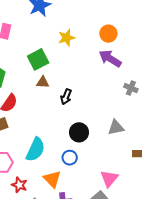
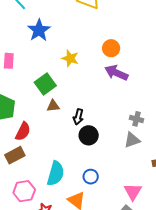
yellow star: (67, 38) -> (70, 58), turned -30
gray cross: (131, 88) -> (136, 119), moved
black circle: (79, 132) -> (89, 135), moved

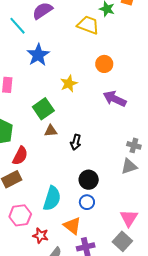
orange circle: (111, 48) -> (104, 64), moved
yellow star: (70, 58) -> (69, 84), turned 30
black circle: (89, 135) -> (89, 180), moved

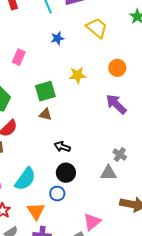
yellow trapezoid: (88, 25) -> (97, 28), moved
blue star: (38, 55) -> (57, 38), size x0.6
black arrow: (76, 142) -> (62, 147), moved, turned 77

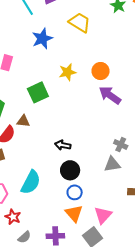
blue star: (57, 38) -> (42, 39), size x1.5
orange circle: (117, 68) -> (101, 71), moved
brown triangle: (45, 114) -> (23, 121), moved
blue circle: (57, 194) -> (75, 192), moved
orange triangle: (36, 211) -> (74, 213), moved

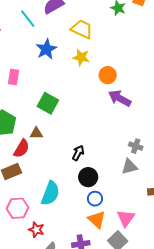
yellow star: (67, 72) -> (81, 57), moved, turned 30
green square: (38, 92) -> (48, 103), turned -30
black arrow: (63, 145) -> (78, 153), turned 112

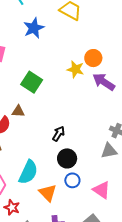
yellow star: (81, 57) -> (75, 69), moved
pink triangle: (126, 218) -> (102, 190), moved, turned -36
orange triangle: (97, 220) -> (48, 193), moved

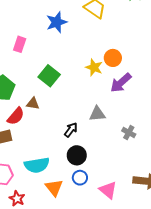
purple arrow: (104, 82) -> (121, 83), turned -80
gray triangle: (109, 151) -> (97, 114), moved
cyan semicircle: (28, 172) -> (37, 165), turned 50

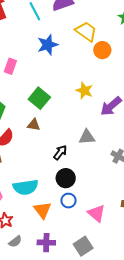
orange circle: (113, 58) -> (102, 50), moved
brown triangle: (33, 104) -> (34, 125), moved

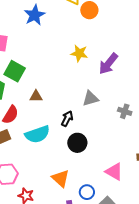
green square: (39, 98) -> (15, 71), moved
cyan semicircle: (26, 187) -> (37, 134), moved
blue circle: (69, 201) -> (87, 192), moved

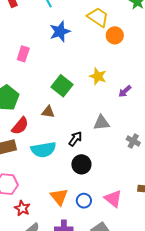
purple arrow: (108, 64) -> (125, 91), size x0.6
green square: (15, 71) -> (62, 86), moved
blue circle: (87, 192) -> (84, 201), moved

